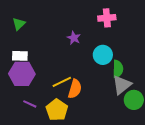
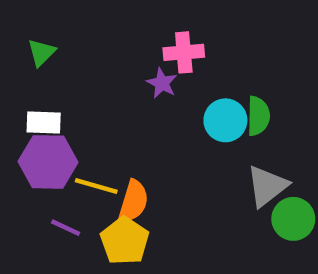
pink cross: (107, 18) -> (184, 52), moved
green semicircle: (118, 69) -> (258, 116), moved
yellow line: (62, 82) -> (96, 186), moved, turned 42
orange semicircle: (75, 89) -> (133, 201), moved

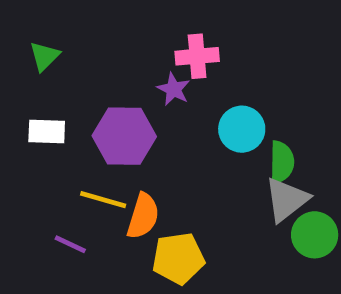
green semicircle: (258, 116) -> (282, 162), moved
purple hexagon: (48, 162) -> (124, 136), moved
yellow pentagon: (125, 241) -> (178, 258), moved, turned 30

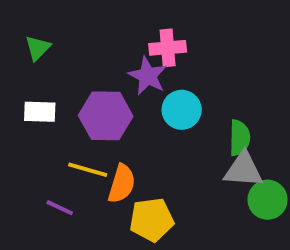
purple star: (174, 89) -> (148, 76), size x1.4
cyan circle: (242, 129) -> (182, 110), moved
gray triangle: (286, 200) -> (244, 170), turned 42

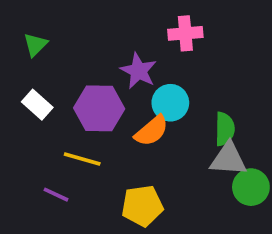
pink cross: (168, 48) -> (185, 33), moved
white rectangle: (40, 112) -> (37, 105), turned 40
orange semicircle: (122, 184) -> (152, 131), moved, turned 33

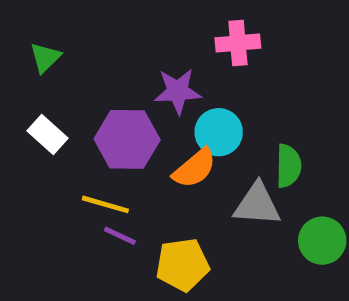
purple star: (138, 71) -> (178, 91), turned -30
gray triangle: (228, 159) -> (257, 204), moved
purple line: (56, 195) -> (120, 236), moved

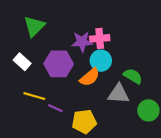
pink cross: (238, 43) -> (100, 38), moved
green triangle: (45, 57) -> (34, 26), moved, size x1.5
green semicircle: (288, 166) -> (133, 76), turned -60
yellow line: (105, 204) -> (34, 96), moved

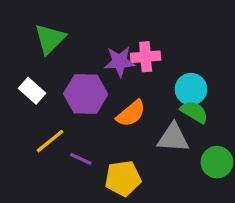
cyan circle: (101, 61) -> (191, 89), moved
yellow line: (34, 96) -> (50, 141), turned -55

